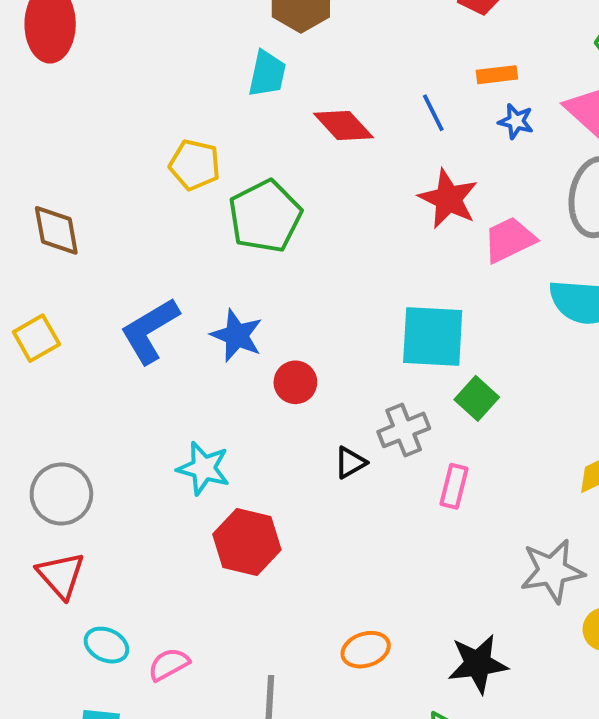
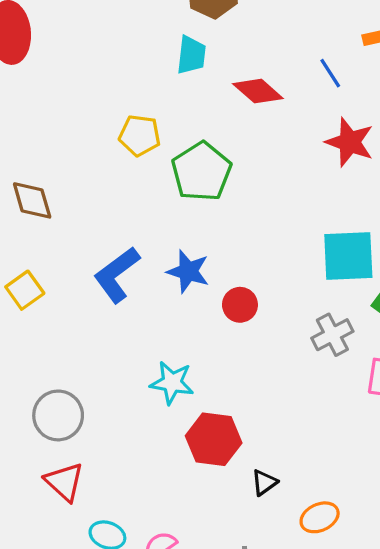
black triangle: (350, 463) -> (264, 482), moved

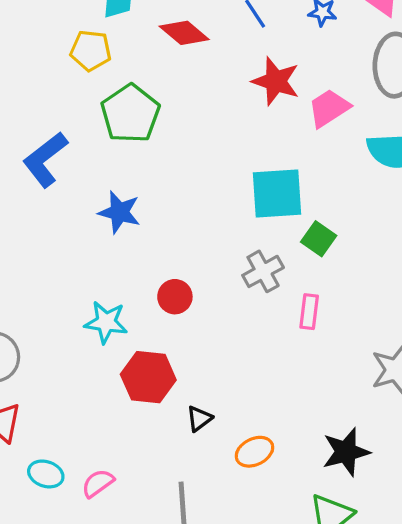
yellow pentagon: (140, 135) -> (91, 51), moved
blue L-shape: (117, 275) -> (45, 160), moved
red circle: (240, 305) -> (175, 297), moved

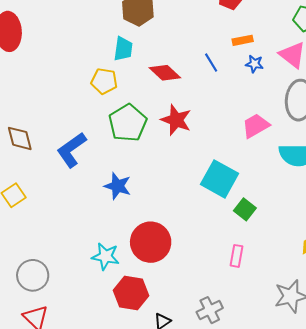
red star: (276, 81) -> (176, 120), moved
cyan square: (277, 193) -> (220, 179), turned 30
gray cross: (263, 271) -> (210, 310), moved
red circle: (175, 297) -> (151, 242), size x1.8

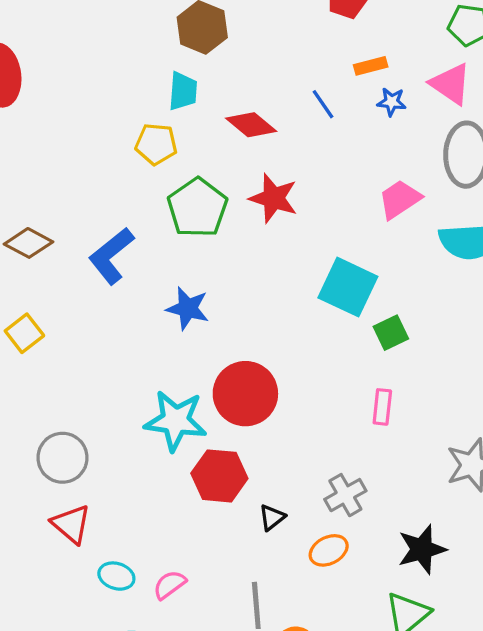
brown diamond: (20, 138) -> (28, 243), turned -44
green square: (245, 209) -> (391, 333), turned 30
cyan star: (106, 256) -> (176, 421), size x1.4

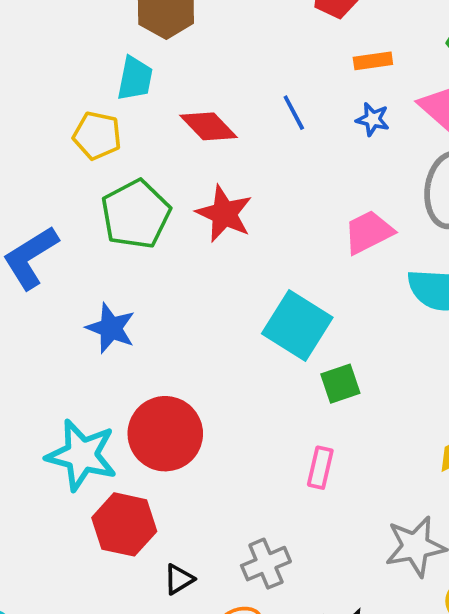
orange rectangle: (371, 66) -> (373, 61), moved

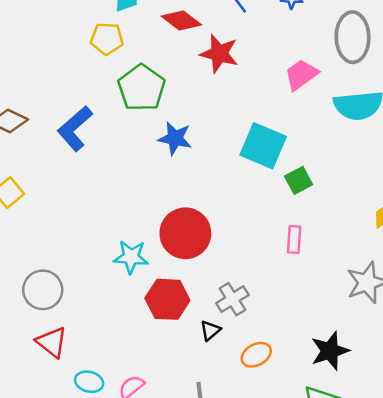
red star: (224, 214) -> (219, 54), moved
blue star: (111, 328) -> (175, 138), moved
cyan star: (82, 455) -> (131, 257), size x0.7
gray cross: (266, 564) -> (232, 299), moved

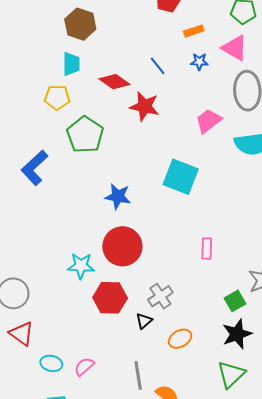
blue star: (175, 138) -> (118, 196), moved
green square: (299, 180) -> (235, 301), moved

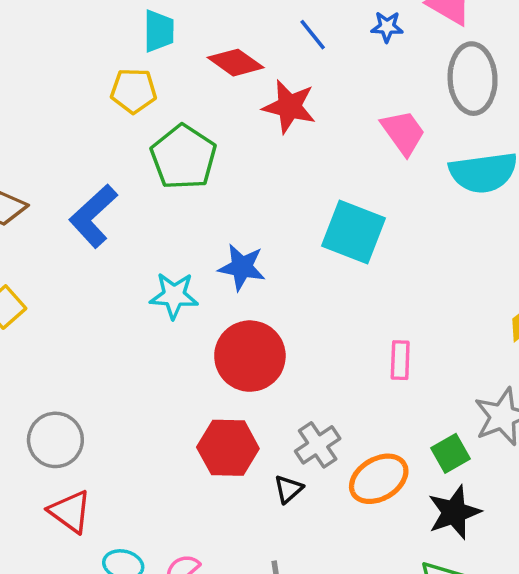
pink trapezoid: (208, 121) -> (403, 132), turned 92
cyan star: (81, 266) -> (174, 296), moved
orange ellipse: (180, 339) -> (379, 479), moved, size x1.4

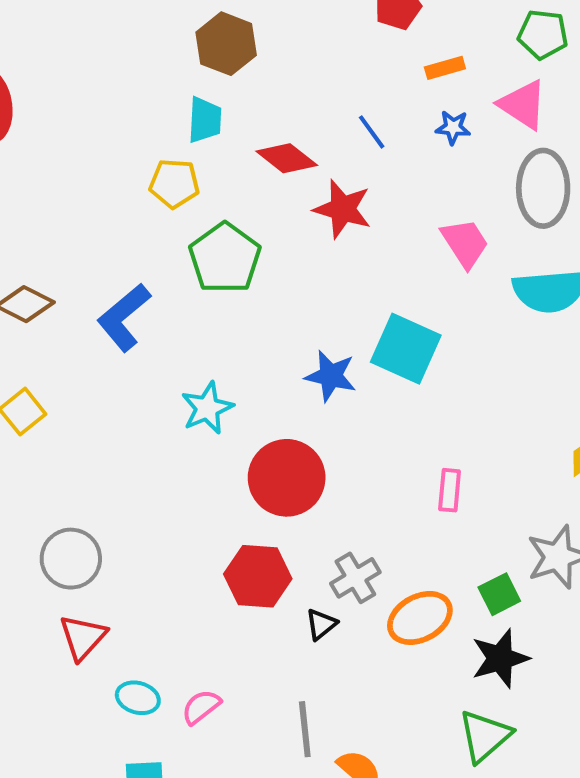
blue star: (242, 267) -> (331, 376), moved
cyan star: (174, 296) -> (207, 408), turned -30
red triangle: (70, 512) -> (83, 637), turned 33

